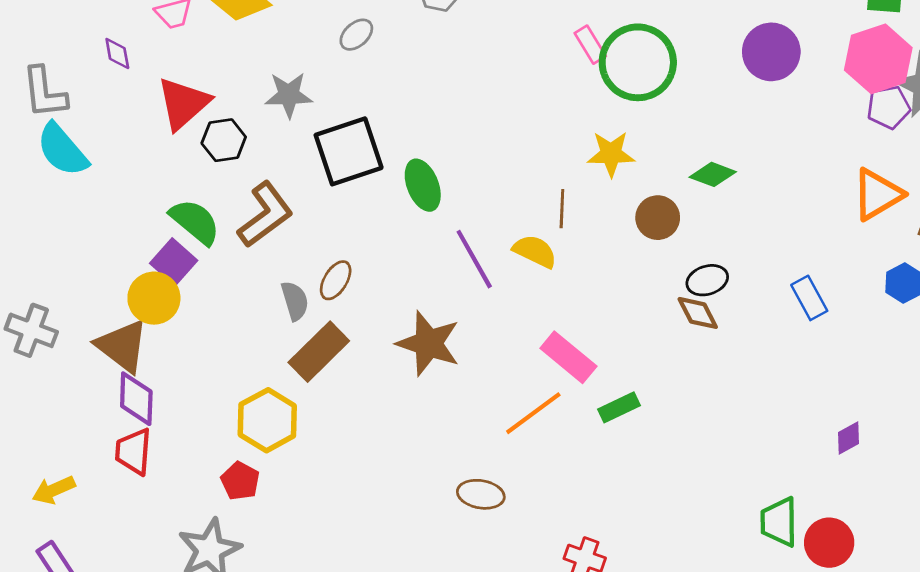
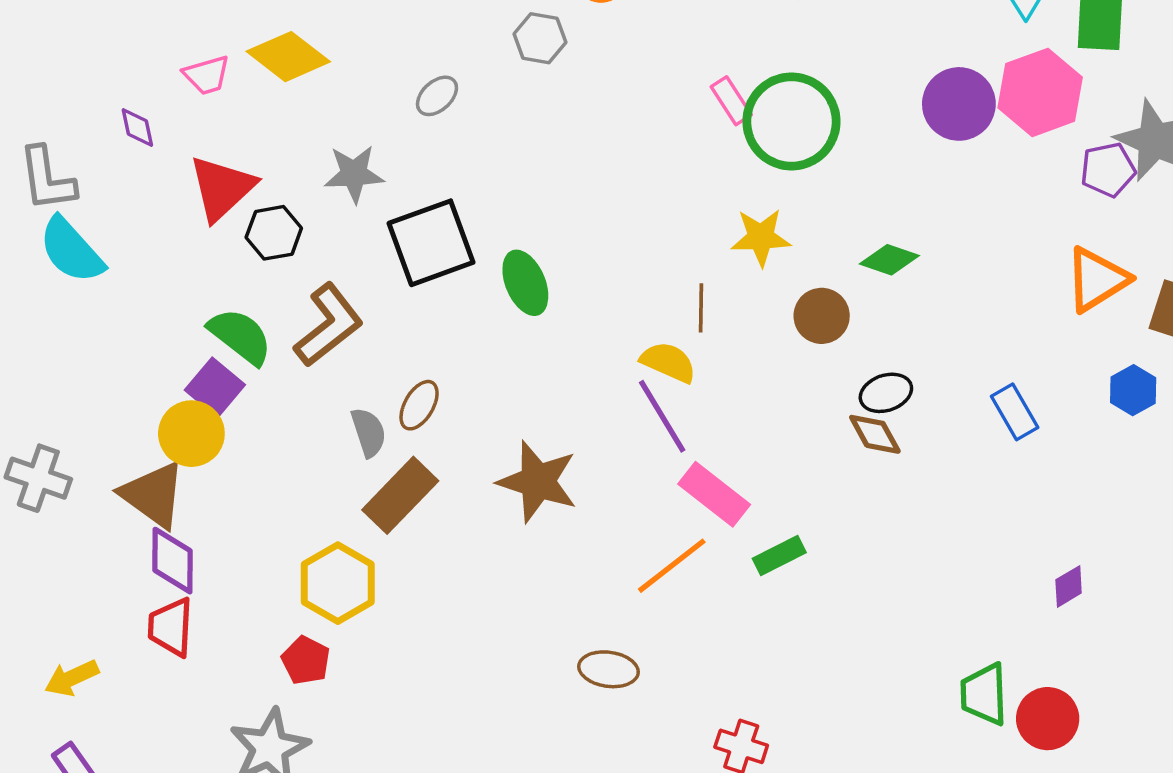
pink hexagon: (878, 59) -> (1040, 92), moved
purple line: (474, 259) -> (662, 416), moved

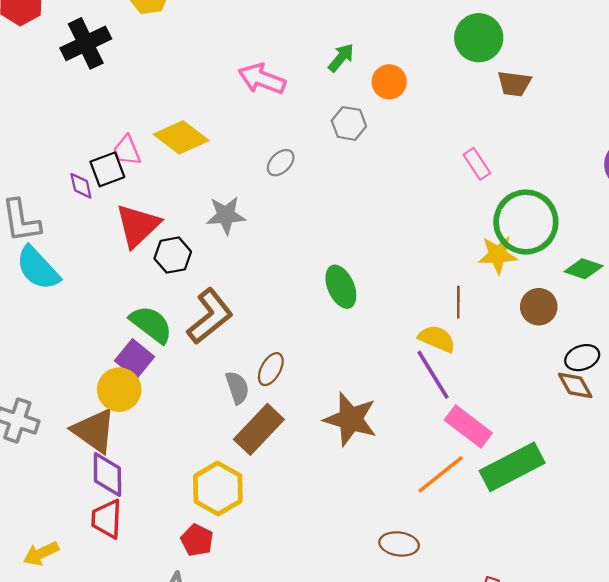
pink trapezoid: (207, 75) -> (127, 150), turned 84
green circle: (791, 121) -> (526, 222), moved
black square: (431, 243) -> (107, 169), moved, size x0.6
green rectangle: (779, 556) -> (512, 467), size x1.8

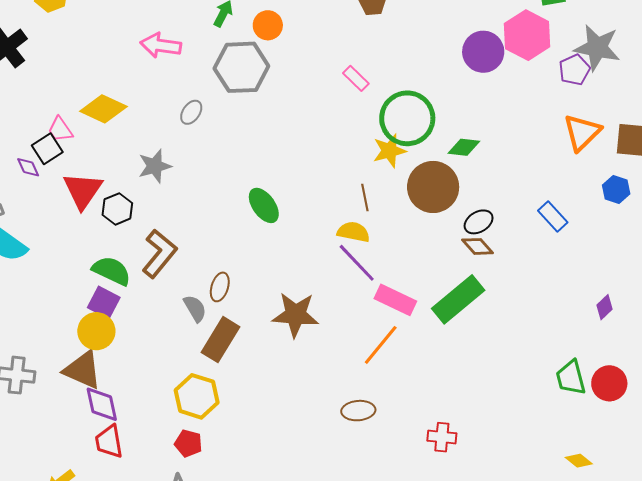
gray hexagon: (349, 123) -> (241, 67), size x1.8
brown circle: (539, 307) -> (433, 187), size x1.6
green rectangle: (512, 467) -> (458, 299), moved

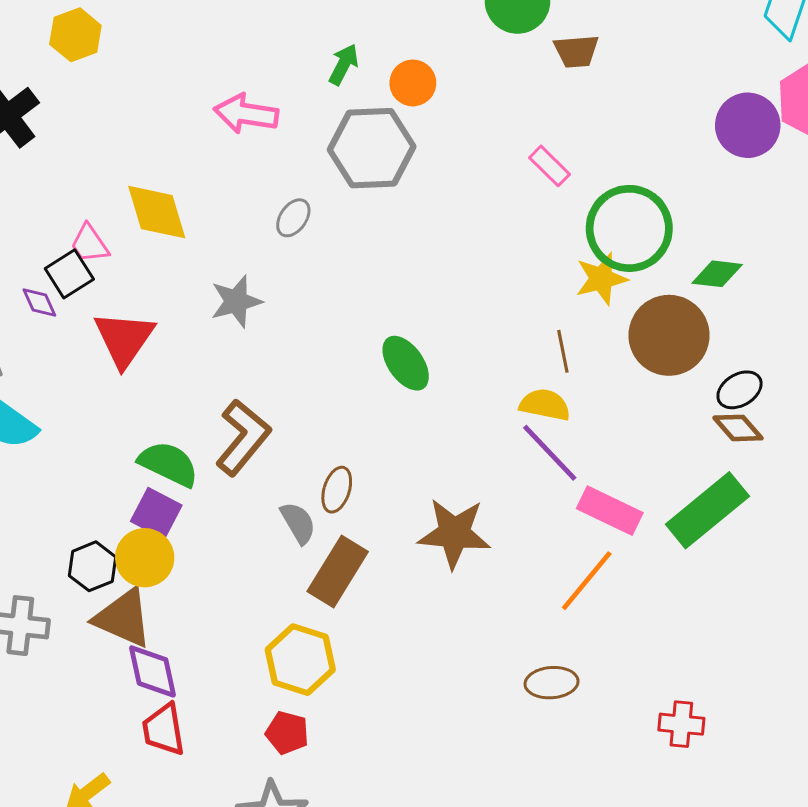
yellow diamond: (103, 109) -> (157, 212), turned 48
black hexagon: (117, 209) -> (92, 566), moved

